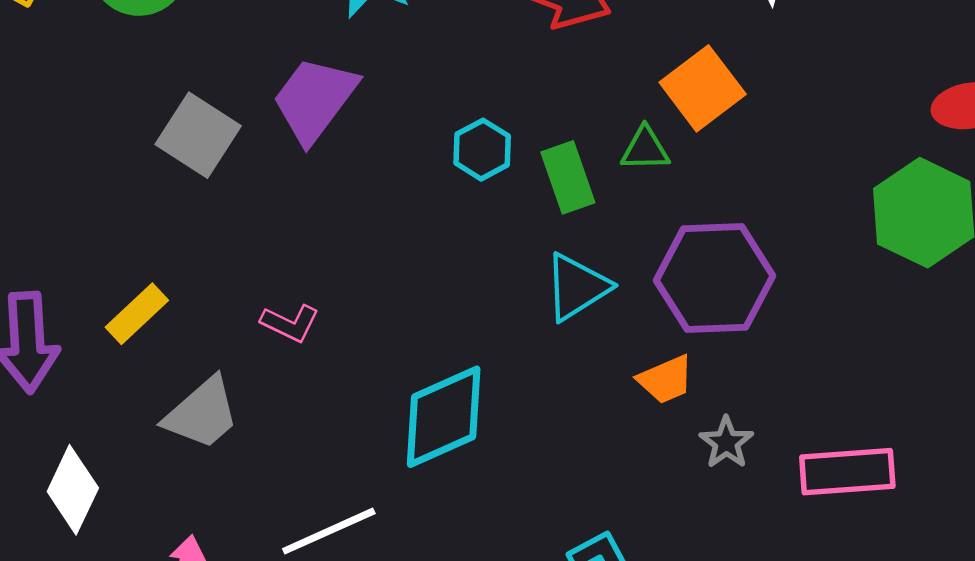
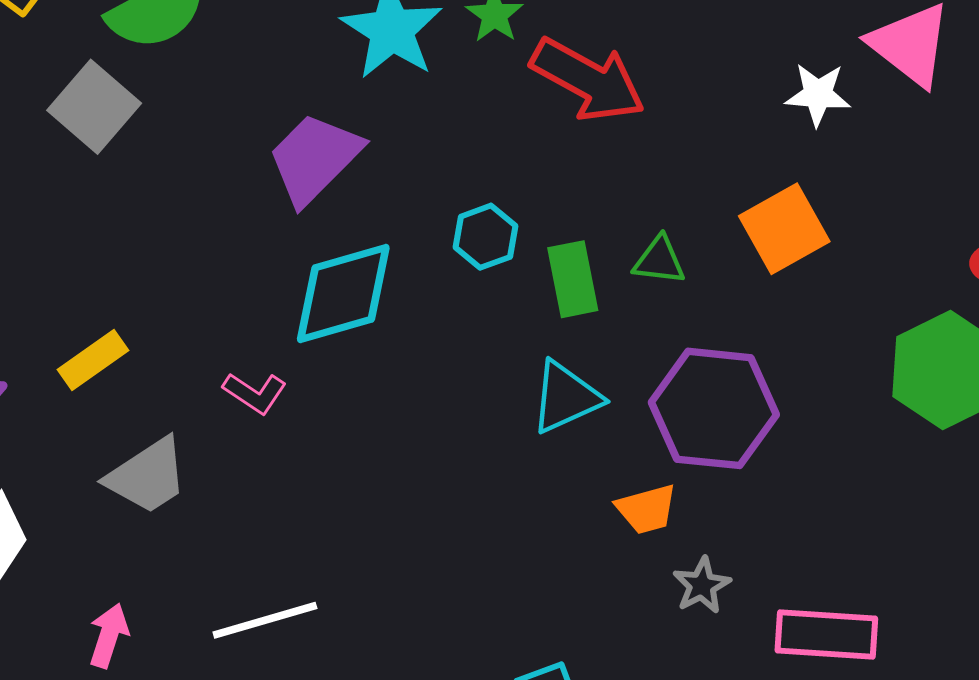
orange square: (703, 88) -> (784, 229), moved
gray square: (198, 135) -> (94, 107), moved
cyan diamond: (444, 417) -> (343, 294), moved

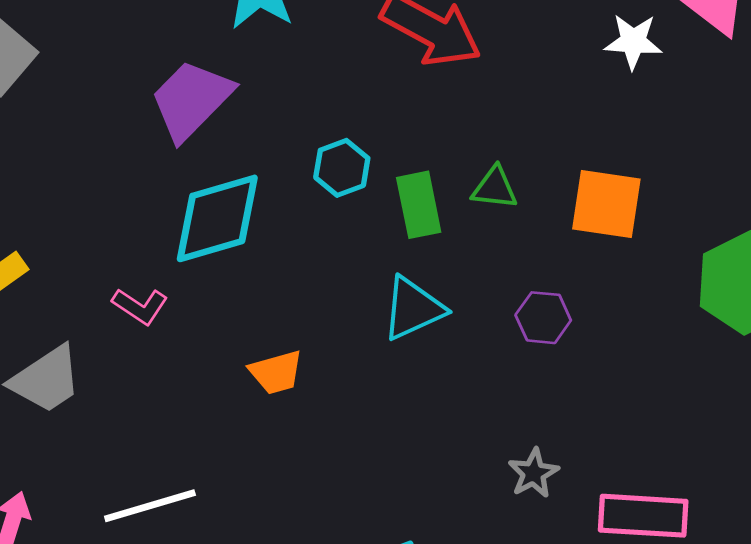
orange square: (784, 229) -> (606, 204), moved, turned 38
purple hexagon: (714, 408) -> (543, 318), size x0.5
orange trapezoid: (647, 509) -> (276, 372), moved

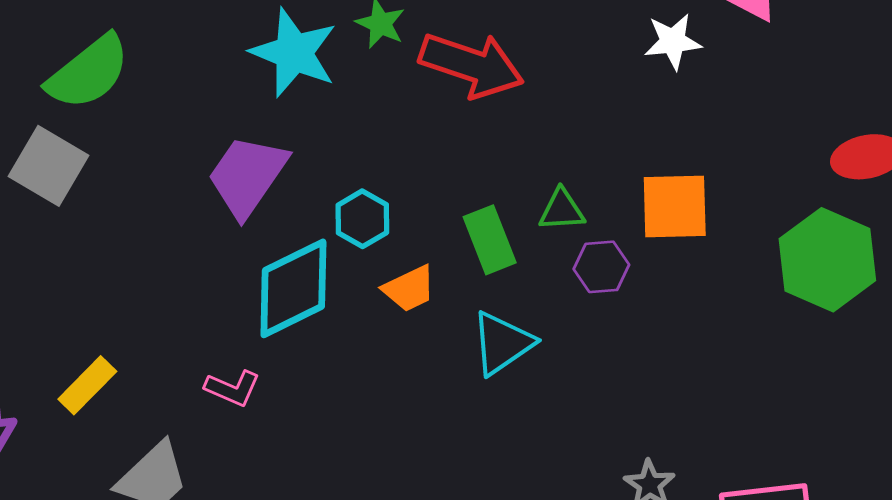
cyan hexagon: (342, 168) -> (362, 219), moved
purple hexagon: (543, 318) -> (601, 267), moved
orange trapezoid: (276, 372) -> (409, 289), moved

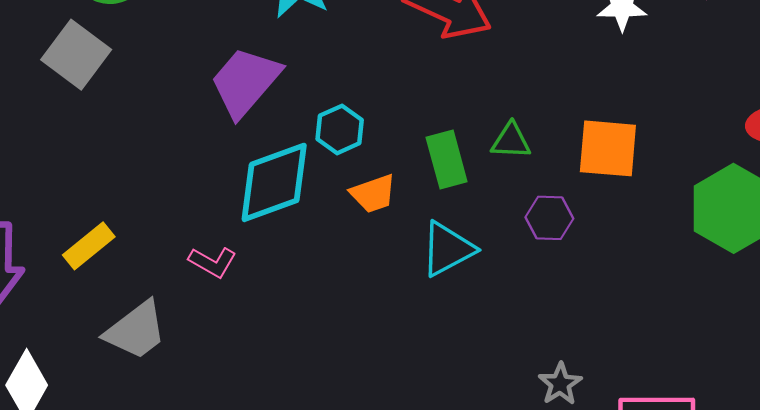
purple hexagon: (601, 267) -> (549, 218), moved

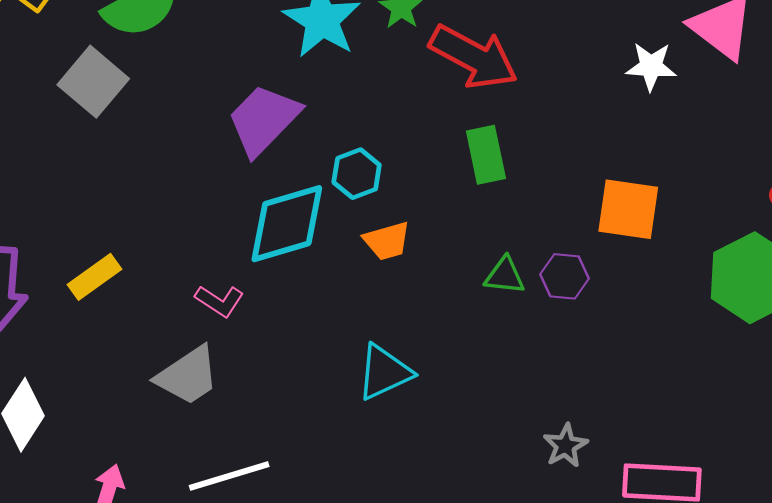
green triangle: (511, 141) -> (505, 276), moved
green rectangle: (447, 159) -> (486, 155), moved
cyan triangle: (448, 249) -> (384, 372), moved
gray trapezoid: (136, 330) -> (188, 376), moved

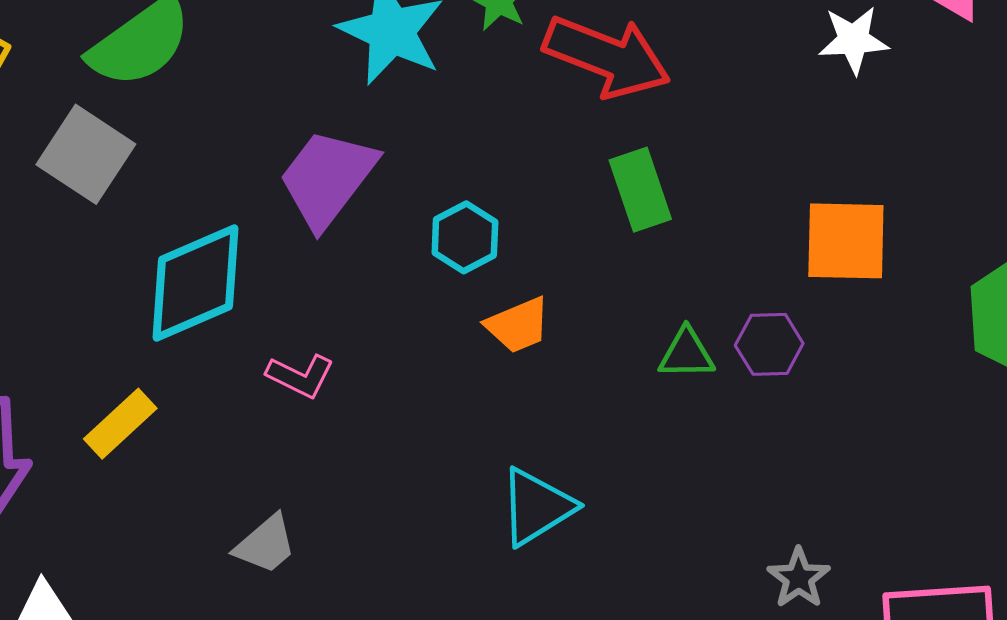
cyan diamond: (287, 224) -> (196, 283), moved
pink L-shape: (220, 301) -> (300, 376), moved
gray trapezoid: (188, 376) -> (265, 544), size x0.7

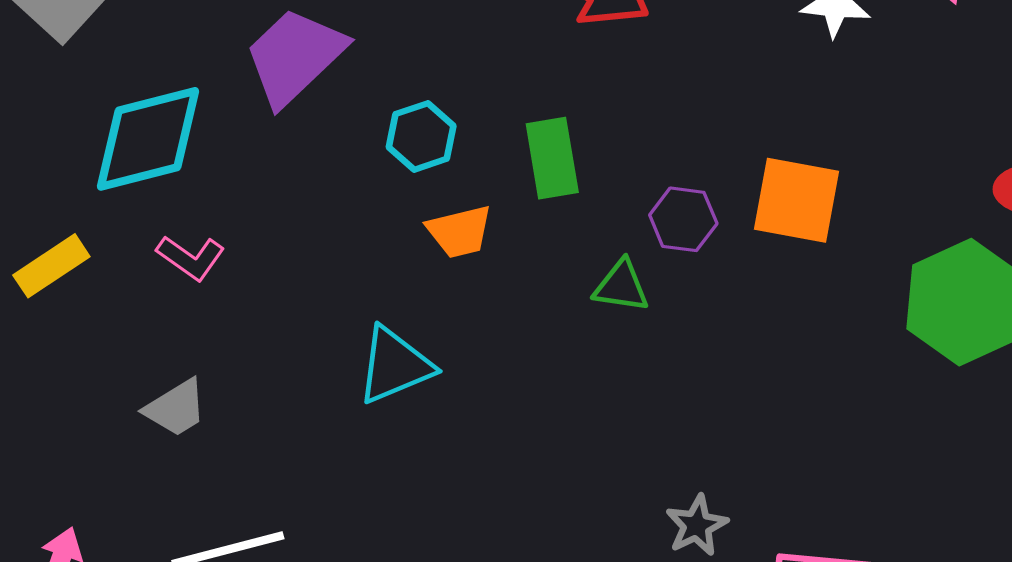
green rectangle: (640, 190) -> (552, 158), moved
purple hexagon: (769, 344) -> (683, 219), moved
pink L-shape: (300, 376) -> (191, 258), moved
cyan triangle: (536, 507) -> (395, 365), moved

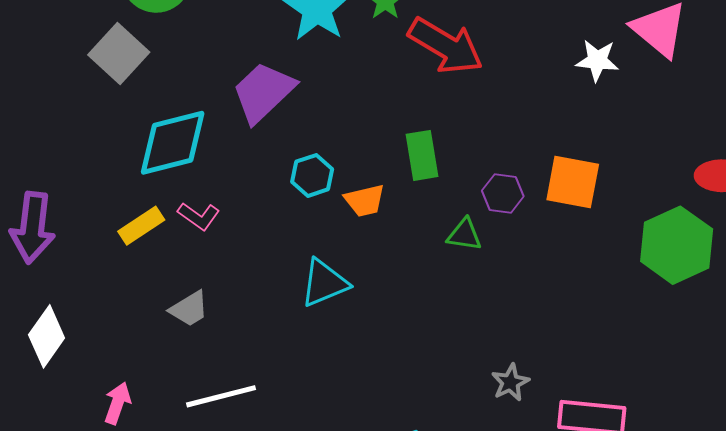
cyan hexagon: (421, 136) -> (312, 175), moved
yellow rectangle: (51, 266) -> (141, 226), moved

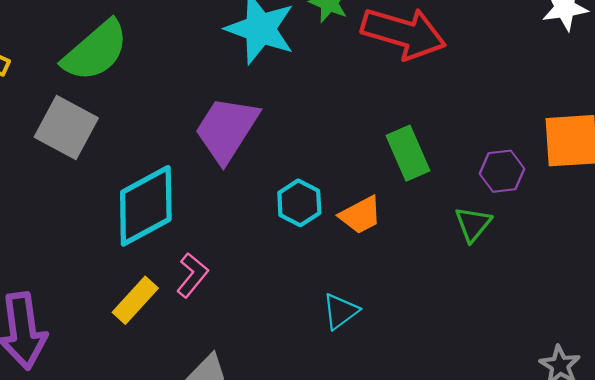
pink L-shape: (199, 216) -> (192, 275), turned -72
green triangle: (464, 235) -> (473, 224), turned -45
cyan triangle: (324, 283) -> (340, 311), size x0.7

